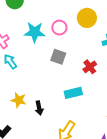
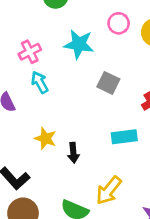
pink circle: (59, 28) -> (119, 23), moved

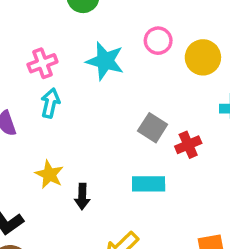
cyan arrow: (40, 82) -> (50, 103), turned 35
gray square: (108, 83) -> (153, 128), moved

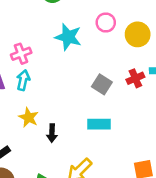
pink cross: (42, 63) -> (21, 54), moved
cyan arrow: (50, 103) -> (23, 80), moved
red cross: (188, 145) -> (135, 78), moved

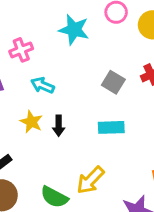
cyan arrow: (23, 80) -> (42, 85), moved, turned -78
black arrow: (52, 133) -> (59, 126), moved

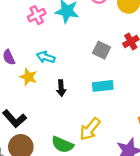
pink cross: (21, 50) -> (37, 15), moved
yellow star: (31, 122) -> (28, 77), moved

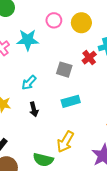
cyan arrow: (46, 57) -> (29, 83), moved, turned -56

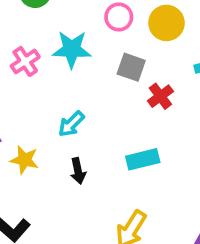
red cross: (89, 58) -> (160, 96), moved
gray square: (64, 70) -> (131, 67), moved

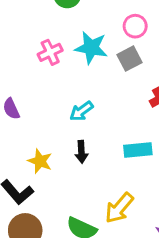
gray square: (131, 67) -> (129, 59), moved, turned 35
yellow star: (24, 160) -> (40, 161), moved

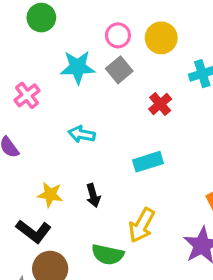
pink cross: (50, 52) -> (27, 95), moved
cyan arrow: (82, 111) -> (82, 134), turned 60
black arrow: (81, 152) -> (93, 195), moved

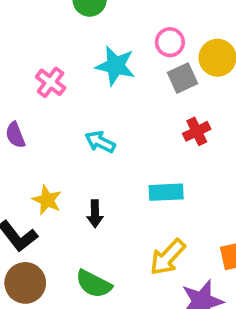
gray square: (119, 70) -> (183, 78), moved
pink cross: (27, 95) -> (51, 82), turned -30
yellow arrow: (142, 225) -> (168, 257), moved

